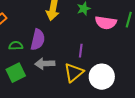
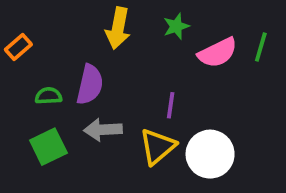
pink semicircle: (106, 23) -> (218, 53), turned -35

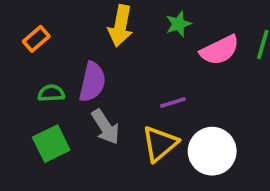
orange rectangle: (18, 47) -> (36, 39), moved
purple line: (171, 105) -> (173, 103), turned 65
gray arrow: (103, 130) -> (105, 127), turned -120

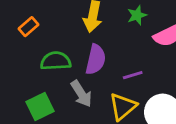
purple semicircle: (92, 82) -> (96, 59), moved
green semicircle: (51, 93) -> (56, 61), moved, size x1.5

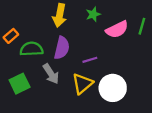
orange rectangle: (29, 27) -> (11, 36), moved

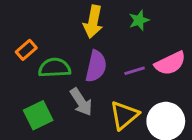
pink semicircle: (117, 29) -> (170, 63), moved
purple line: (90, 60) -> (135, 71), moved

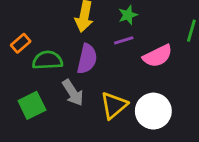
purple line: (135, 71) -> (124, 40), moved

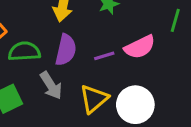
purple line: (124, 40) -> (104, 56), moved

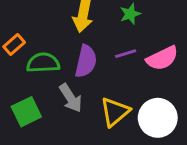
purple line: (104, 56) -> (126, 54), moved

